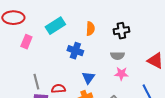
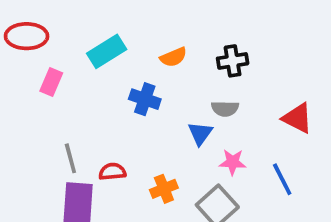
orange semicircle: (90, 29) -> (173, 57), turned 64
pink star: (121, 74) -> (233, 162), moved
blue triangle: (88, 78) -> (200, 133), moved

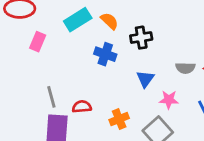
orange semicircle: (173, 57) -> (109, 21), moved, turned -114
black cross: (233, 61) -> (141, 38), moved
gray semicircle: (225, 109) -> (185, 68), moved

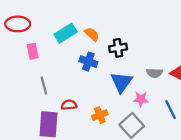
pink rectangle: (38, 42) -> (33, 51), turned -35
blue triangle: (145, 79) -> (121, 82), size x1.5
gray line: (51, 97) -> (44, 85), moved

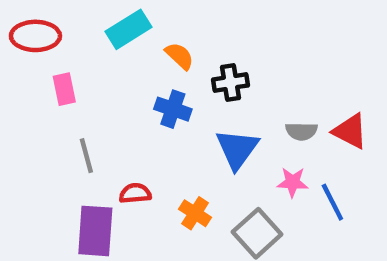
cyan rectangle: (66, 33) -> (129, 29), moved
pink star: (141, 99) -> (293, 182), moved
orange cross: (100, 115) -> (195, 213), turned -35

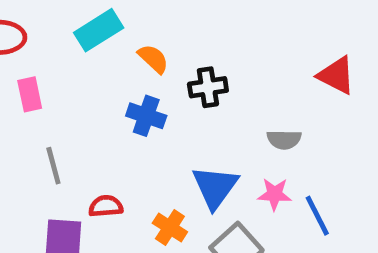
red triangle: (350, 131) -> (336, 75), moved
blue triangle: (237, 149) -> (215, 187), moved

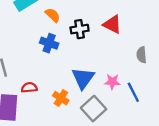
red triangle: (336, 75) -> (112, 24), moved
gray semicircle: (284, 140) -> (141, 55), moved, turned 84

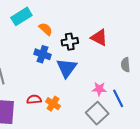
blue triangle: (83, 78) -> (67, 68), moved
red semicircle: (29, 88) -> (34, 99), moved
gray square: (94, 109) -> (97, 113), moved

